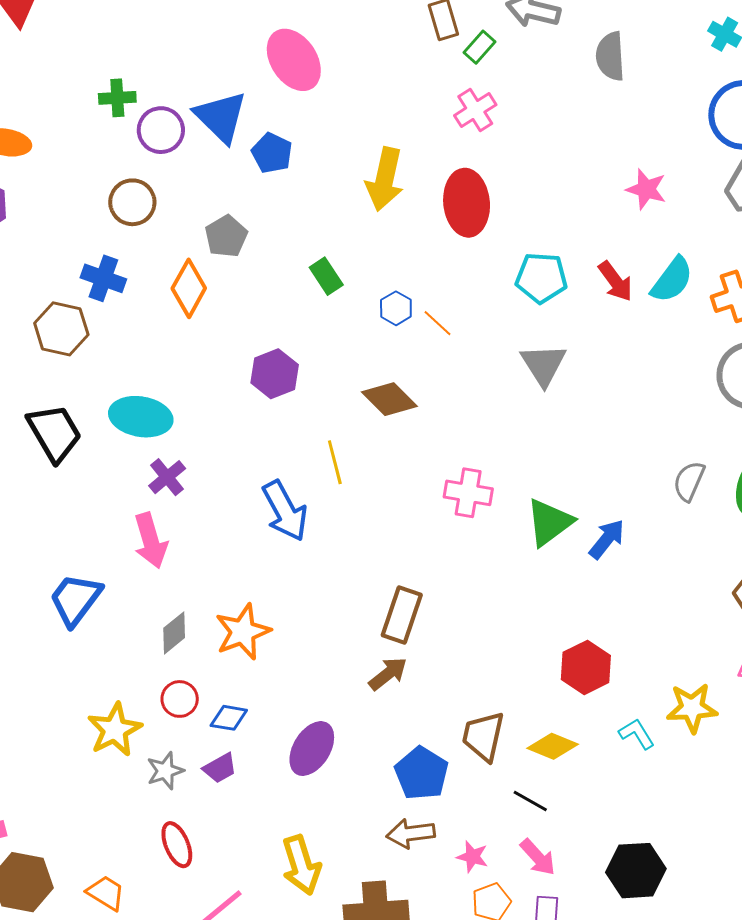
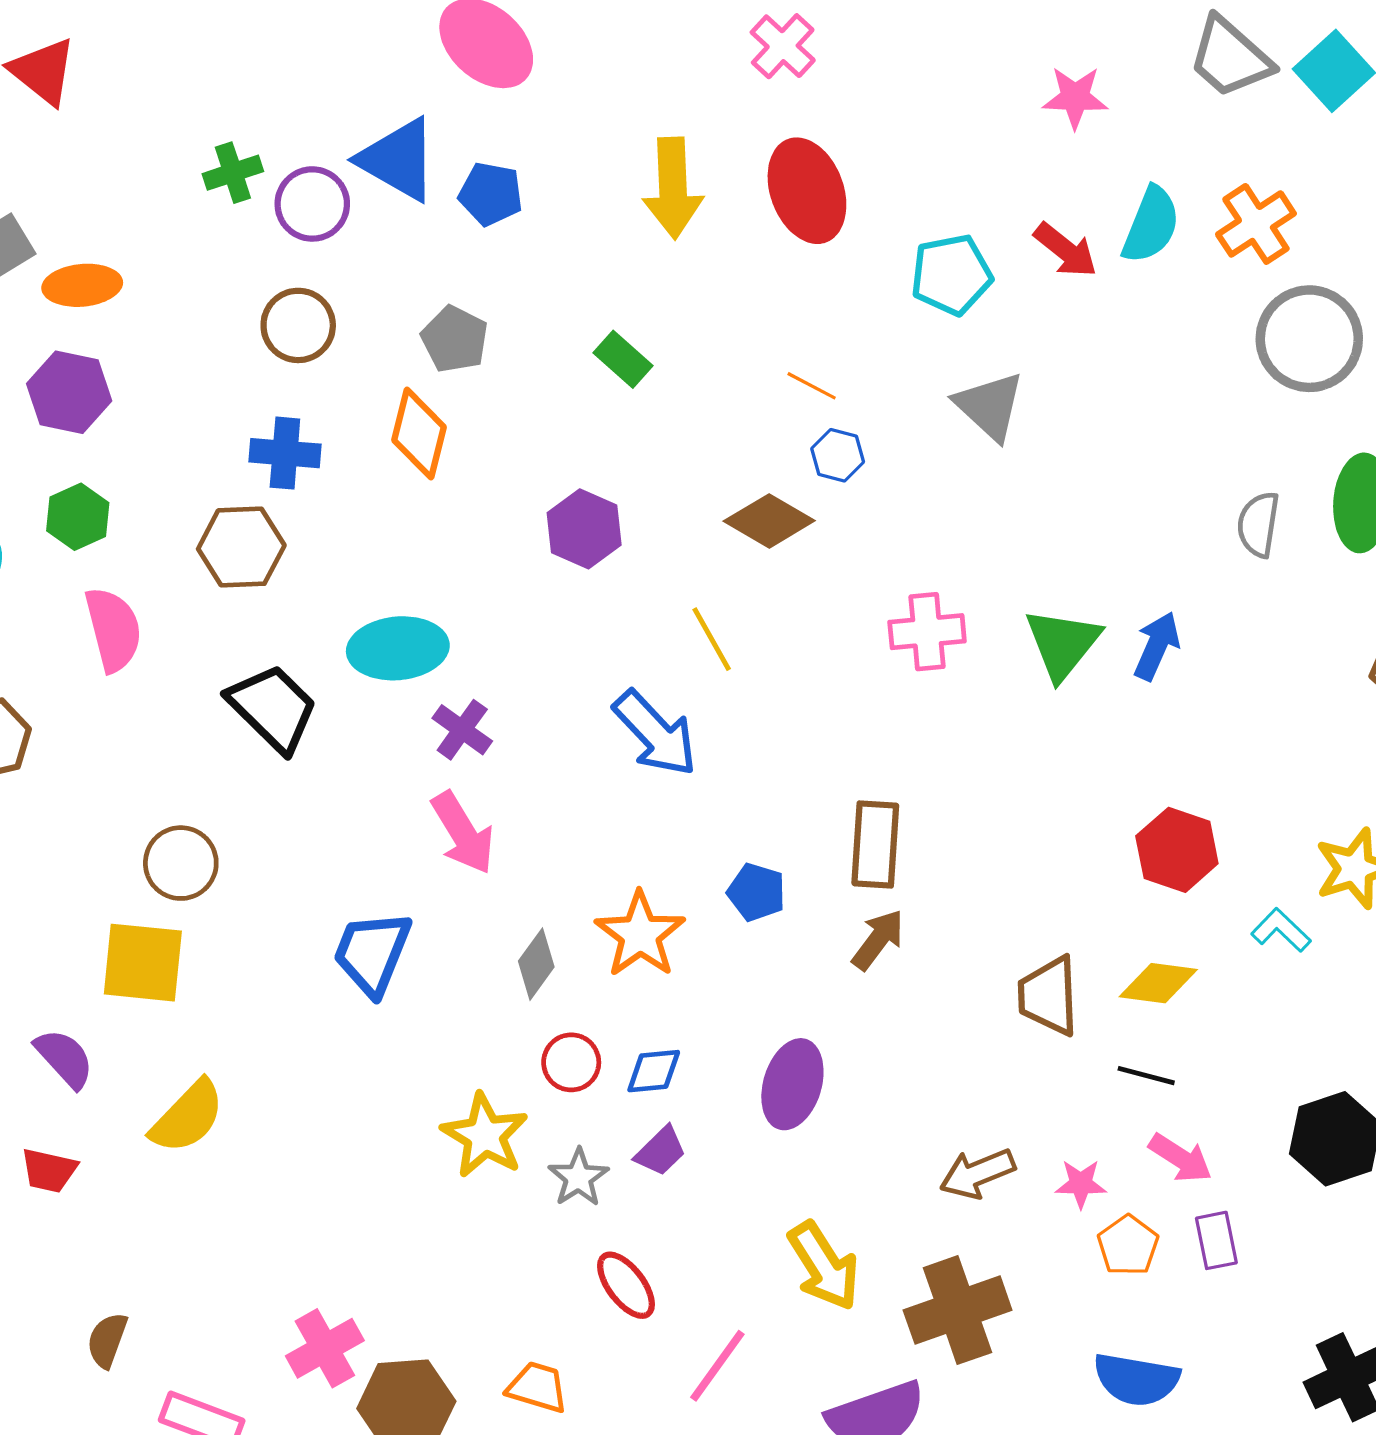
blue hexagon: (396, 308) -> (838, 455), moved
blue pentagon: (422, 773) -> (756, 892), moved, size x0.7

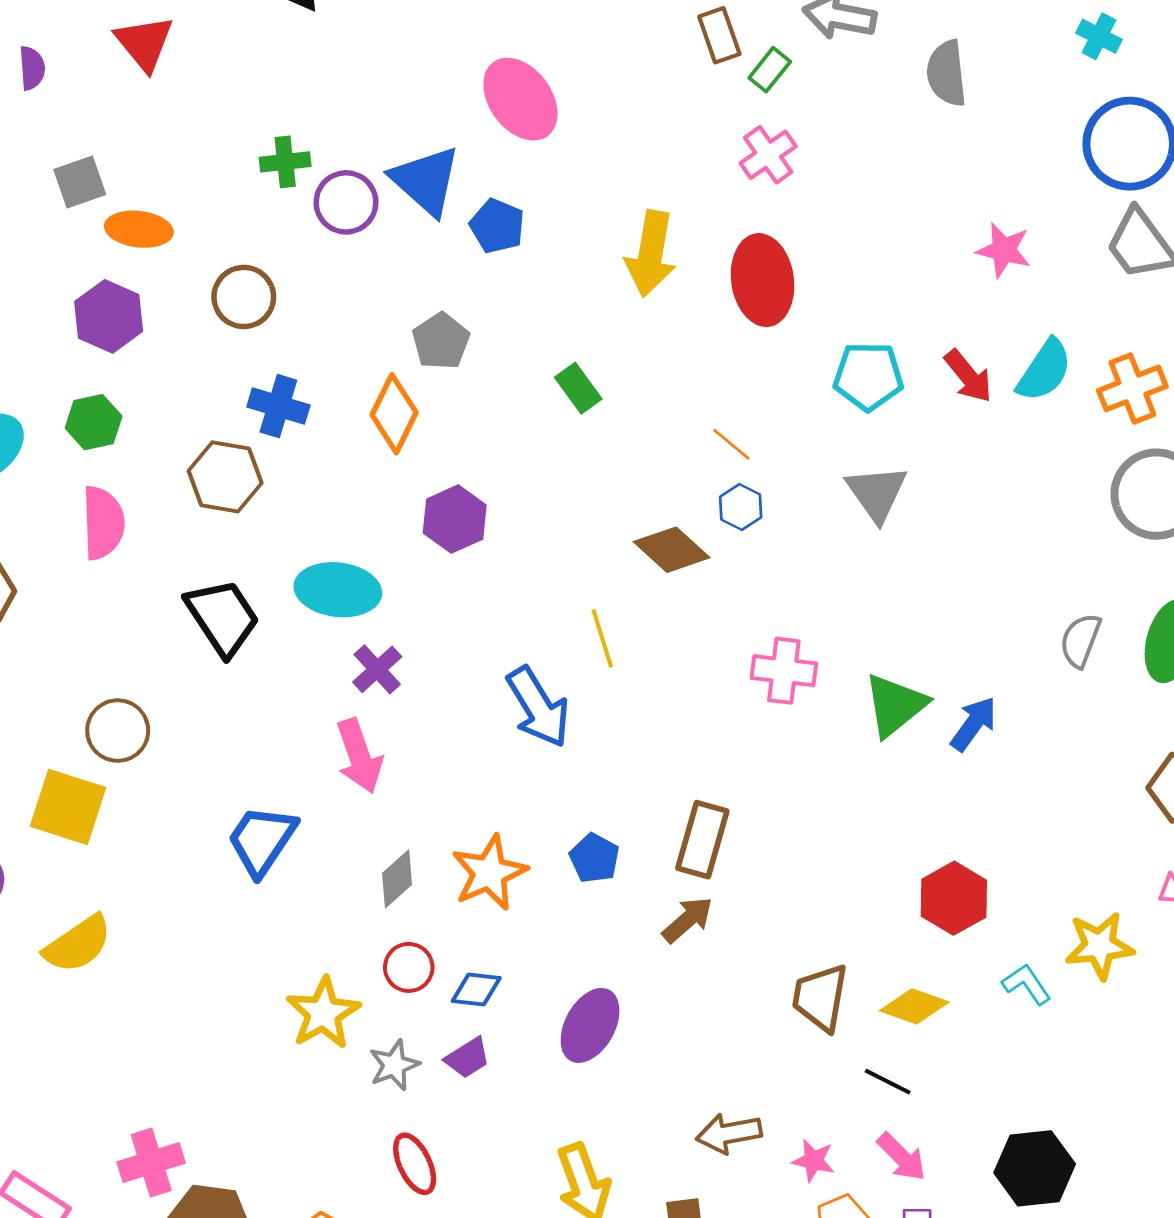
brown circle: (298, 325) -> (244, 297), moved
purple hexagon: (584, 529) -> (455, 519), moved

